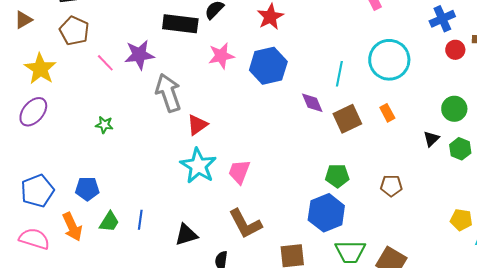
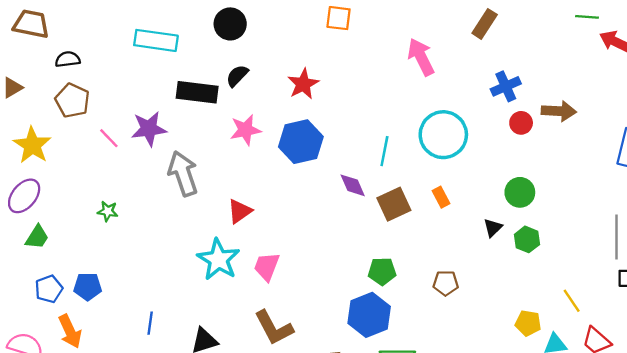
red triangle: (197, 125) -> (240, 211), moved
blue pentagon: (37, 191) -> (49, 289), moved, size x0.7
green trapezoid: (109, 222) -> (37, 237), moved

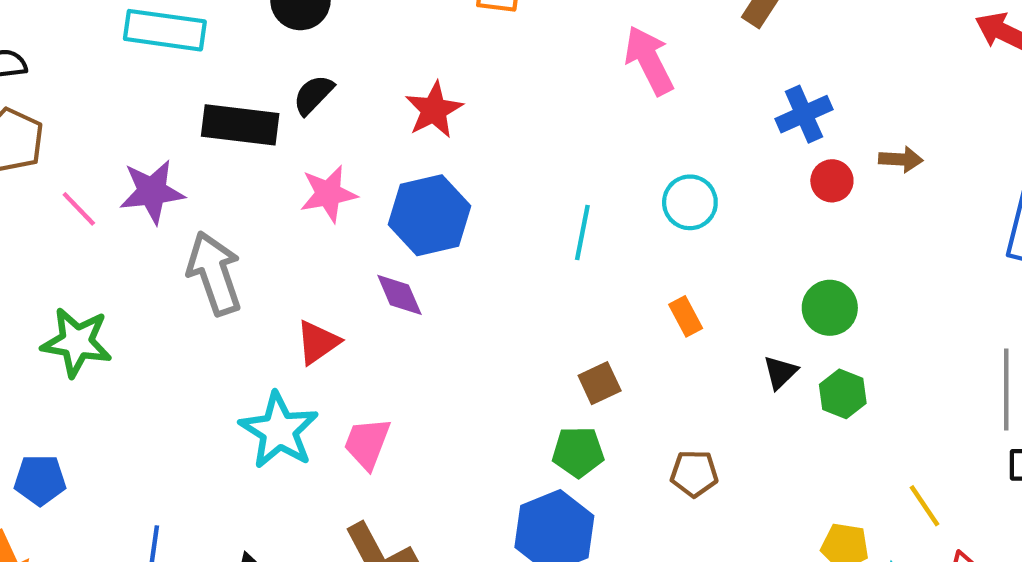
brown arrow: (559, 111) -> (901, 159), size x0.7
cyan circle: (443, 135) -> (690, 202), size x0.6
purple diamond: (353, 185) -> (399, 295), moved
brown square: (394, 204) -> (600, 383), moved, size x0.7
green star: (108, 211) -> (77, 342), size x1.8

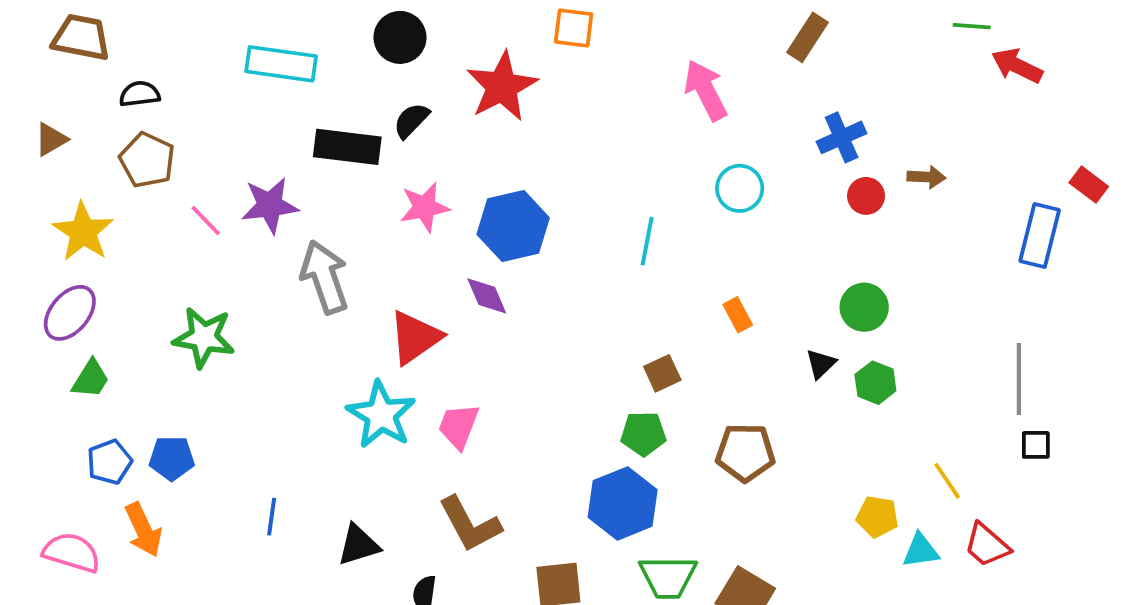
red star: (434, 110) -> (502, 86), moved, size x1.4
cyan circle: (690, 202) -> (740, 188), moved
red triangle: (318, 342) -> (415, 337), size x1.4
brown pentagon: (694, 473) -> (745, 453), size x1.4

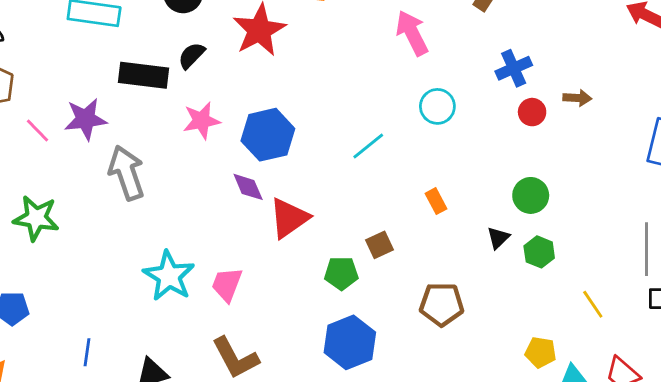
cyan line: (647, 241) -> (368, 146), turned 40
red triangle: (415, 337) -> (289, 218), moved
green pentagon: (643, 434) -> (341, 273), moved
yellow line: (947, 481) -> (593, 304), moved

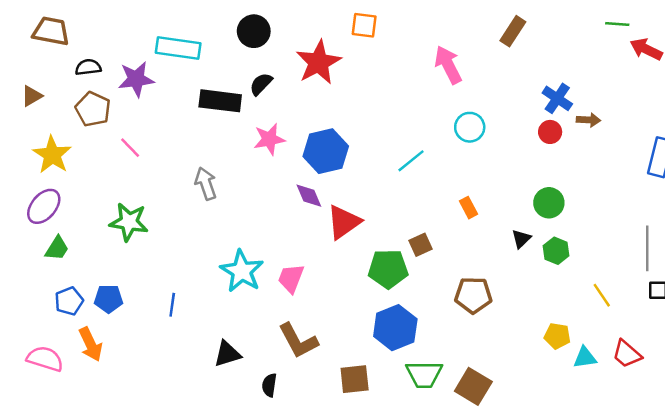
blue cross: (514, 68) -> (557, 98), moved, turned -32
purple star: (86, 119) -> (136, 79), moved
gray arrow: (127, 173) -> (206, 184), size x0.7
green pentagon: (341, 273) -> (388, 269), size x1.4
blue line: (87, 352) -> (172, 305), moved

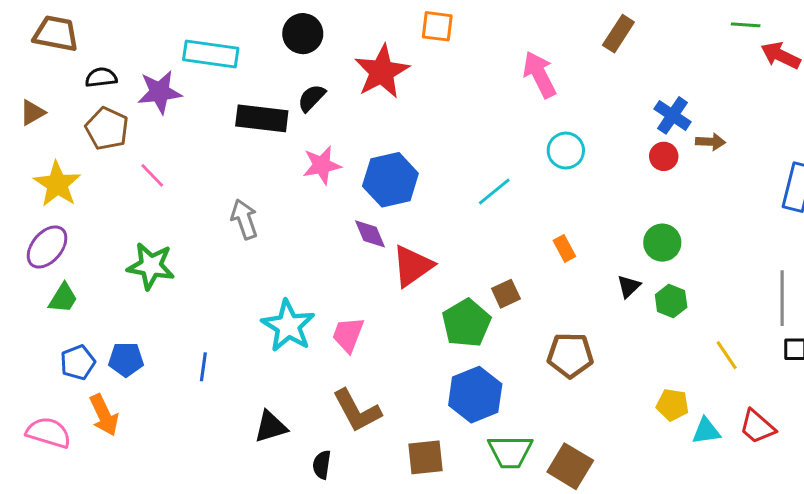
green pentagon: (388, 269) -> (466, 323), turned -30

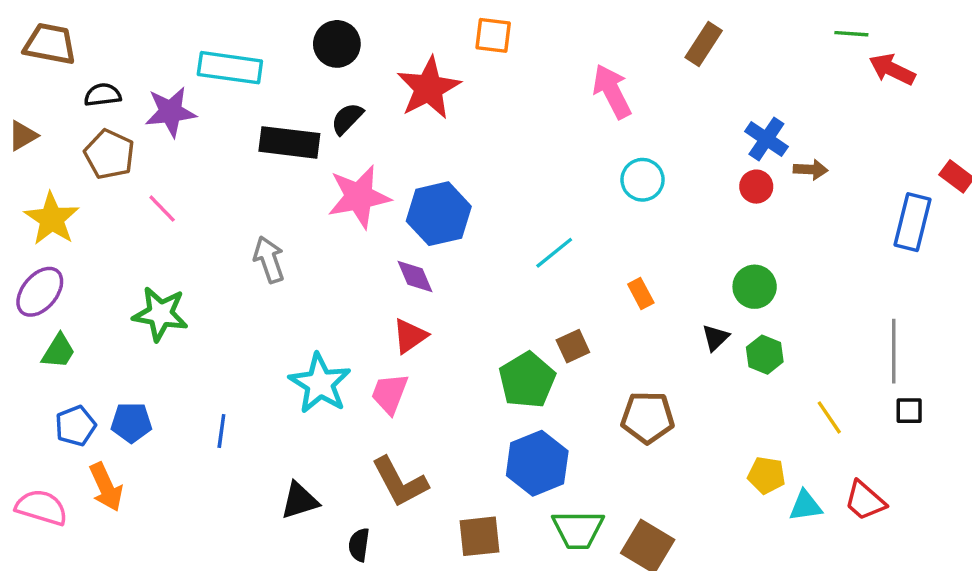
pink star: (322, 165) -> (359, 197), size x1.4
cyan line: (494, 191) -> (554, 253), moved
red triangle: (412, 266) -> (410, 336), moved, size x0.7

